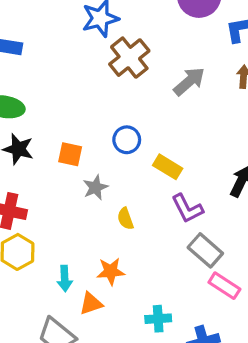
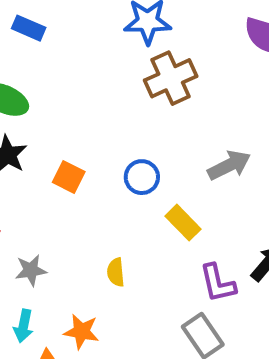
gray arrow: (189, 81) -> (229, 165), moved
gray star: (95, 187) -> (31, 270), moved
purple L-shape: (187, 208) -> (218, 283), moved

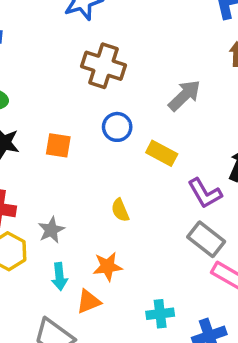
brown cross: (171, 78) -> (104, 66), moved, turned -30

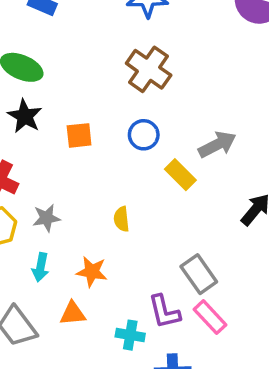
gray arrow: (184, 95) -> (217, 145), moved
orange square: (58, 145) -> (79, 135), turned -32
purple L-shape: (205, 193) -> (164, 312), moved
orange triangle: (88, 302) -> (73, 313), moved

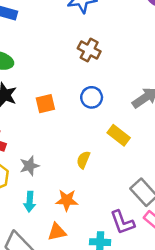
brown cross: (149, 69) -> (89, 50), size x0.7
yellow rectangle: (180, 175) -> (119, 135), moved
yellow semicircle: (121, 219) -> (83, 160), turned 36

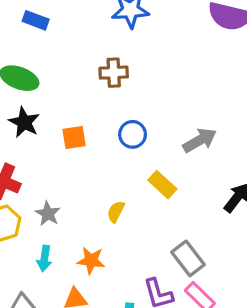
brown cross: (89, 50) -> (114, 73), moved, turned -35
gray star: (29, 166) -> (48, 214), turned -30

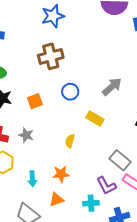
brown cross: (114, 73) -> (51, 56), size x1.4
gray star: (48, 214) -> (26, 135), moved

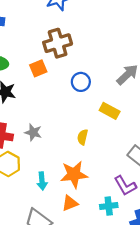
orange square: (35, 101) -> (38, 68), moved
orange star: (61, 174) -> (74, 174), size x1.4

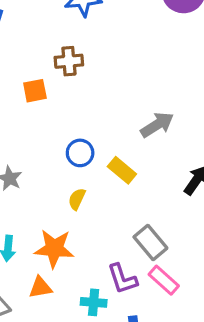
brown cross: (58, 43) -> (69, 61), size x0.7
blue circle: (81, 82) -> (80, 153), moved

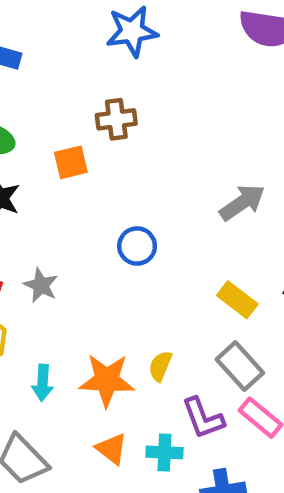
yellow rectangle: (122, 170) -> (237, 300), moved
yellow semicircle: (77, 199) -> (160, 366), moved
orange triangle: (40, 287) -> (111, 449), moved, turned 50

